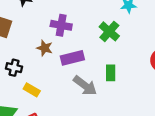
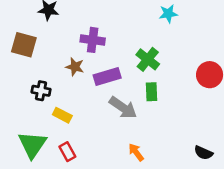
green cross: (109, 31) -> (148, 59), moved

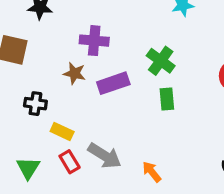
gray arrow: (123, 108) -> (105, 156), moved
green triangle: (32, 145) -> (28, 168), size x0.7
red rectangle: (67, 152) -> (70, 162), moved

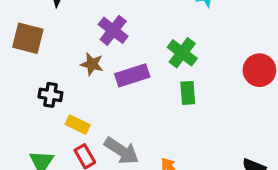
purple cross: (94, 41) -> (113, 30), turned 32

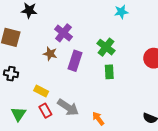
purple rectangle: (132, 75) -> (75, 61), turned -54
black cross: (50, 95) -> (11, 74), moved

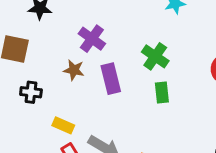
purple rectangle: (75, 61) -> (111, 79), turned -30
black cross: (11, 74) -> (31, 92), moved

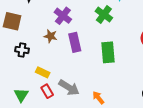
green cross: (155, 56) -> (104, 15), moved
green rectangle: (162, 93) -> (108, 52), size x1.5

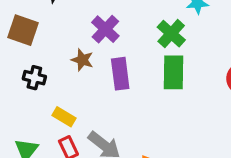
green rectangle: (108, 52) -> (173, 72), moved

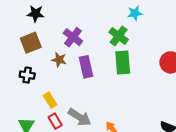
brown square: (23, 30) -> (31, 43), moved, turned -35
yellow rectangle: (64, 117) -> (50, 100), turned 32

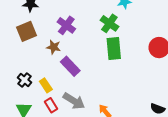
purple rectangle: (86, 67) -> (70, 66), moved, turned -30
black cross: (27, 75) -> (24, 80), moved, turned 32

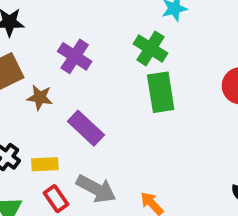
brown star: (54, 47) -> (40, 97), moved
yellow rectangle: (46, 85) -> (45, 164), turned -56

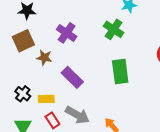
green rectangle: (161, 92) -> (120, 72), moved

